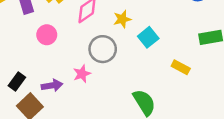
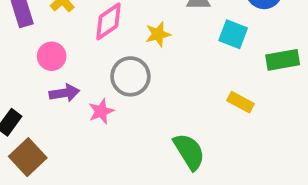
cyan square: (148, 37) -> (233, 34), moved, turned -30
purple arrow: (52, 85) -> (64, 93), moved

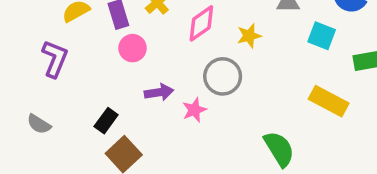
pink circle: (52, 56) -> (133, 48), moved
yellow rectangle: (240, 102) -> (329, 101), size x1.5

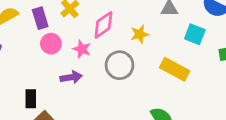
yellow rectangle: (329, 101) -> (175, 69), moved
pink star: (194, 110) -> (82, 49), moved, turned -30
black rectangle: (106, 121) -> (31, 99), turned -36

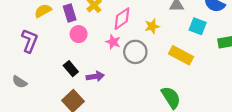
pink star: (82, 49) -> (113, 42), moved
purple arrow: (71, 77) -> (95, 76), moved
black rectangle: (31, 99) -> (71, 69), moved, turned -40

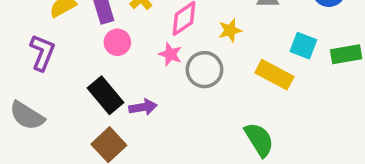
cyan square: (198, 26) -> (303, 46), moved
black rectangle: (71, 69) -> (105, 95), size x1.5
gray semicircle: (20, 82) -> (27, 116), size x1.5

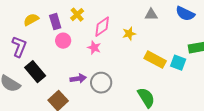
cyan square: (303, 46) -> (178, 63), moved
gray circle: (204, 70) -> (101, 83), moved
black rectangle: (105, 95) -> (35, 72), moved

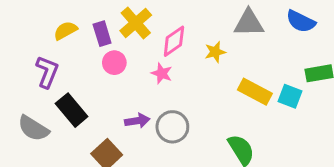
yellow cross: (77, 15) -> (136, 23), size x1.5
gray triangle: (151, 15) -> (249, 23), size x1.5

